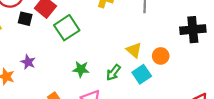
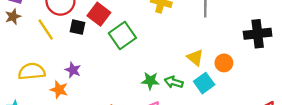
purple star: (28, 62) -> (73, 70), moved
green star: (81, 69) -> (150, 81), moved
green arrow: (113, 73) -> (174, 82), turned 70

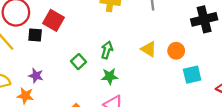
green square: (122, 35) -> (79, 62), moved, size x0.6
green arrow: (174, 82) -> (107, 50), moved, turned 98
cyan square: (204, 83) -> (192, 75), moved, turned 30

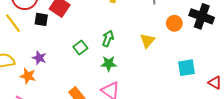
black cross: (204, 19) -> (202, 16), turned 30
yellow triangle: (149, 49) -> (147, 41), turned 35
orange circle: (176, 51) -> (174, 23), moved

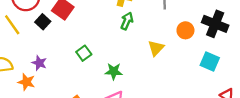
black square: (41, 19) -> (43, 22), turned 32
green arrow: (108, 39) -> (127, 21), moved
cyan square: (187, 68) -> (210, 62), moved, turned 30

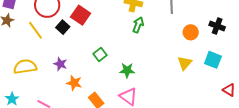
black cross: (215, 24) -> (217, 26), size x0.7
yellow triangle: (156, 48) -> (185, 63), moved
orange star: (26, 82) -> (74, 83), moved

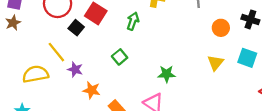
green arrow: (138, 25) -> (133, 21), moved
yellow line: (35, 30) -> (56, 52), moved
green star: (127, 70) -> (167, 74), moved

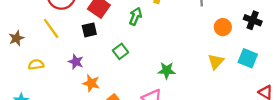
brown star: (13, 23) -> (16, 38), moved
black square: (76, 28) -> (89, 30), moved, turned 35
yellow line: (56, 52) -> (51, 28), moved
yellow semicircle: (35, 74) -> (36, 65), size x0.6

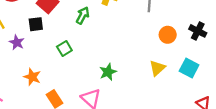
purple star: (76, 62) -> (17, 42), moved
green star: (167, 70) -> (108, 72), turned -30

